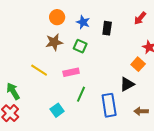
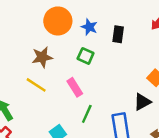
orange circle: (57, 17) -> (58, 21), size x1.5
brown star: (54, 42) -> (42, 57), moved
pink rectangle: (71, 72) -> (75, 87), turned 70

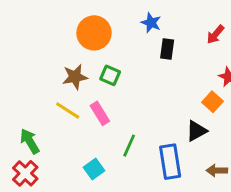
blue star: (89, 27) -> (151, 23), moved
green square: (86, 56) -> (110, 75), moved
pink rectangle: (75, 87) -> (100, 113), moved

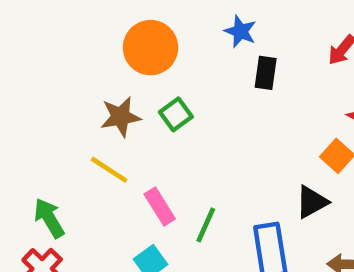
green square: (110, 75) -> (176, 114), turned 30
pink rectangle: (100, 113) -> (160, 207), moved

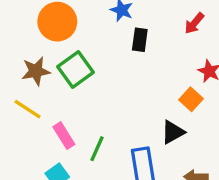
green square: (176, 114) -> (75, 69), size x1.5

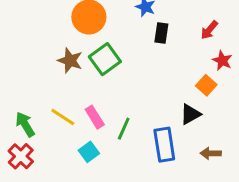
red arrow: (194, 23) -> (209, 30), moved
brown star: (36, 71) -> (70, 61), turned 30
yellow line: (28, 109) -> (63, 117), moved

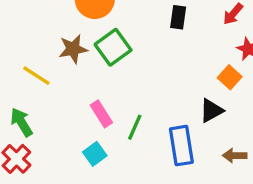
brown star: (70, 61) -> (73, 49), turned -30
yellow line: (63, 117) -> (36, 76), moved

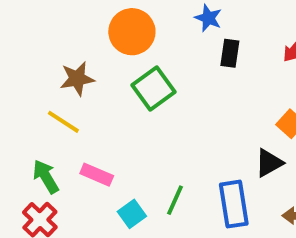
brown star: (73, 49) -> (77, 79), moved
pink rectangle: (101, 114) -> (97, 175), moved, turned -35
green line: (135, 127) -> (175, 200), moved

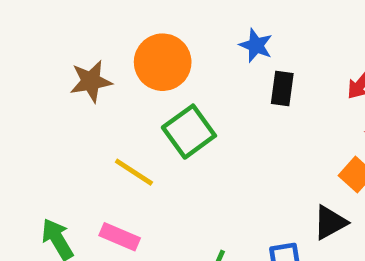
brown star: (77, 79) -> (91, 81), moved
yellow line: (63, 122) -> (134, 172), moved

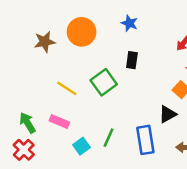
black rectangle: (282, 88) -> (132, 60), moved
green square: (189, 132) -> (104, 82), moved

